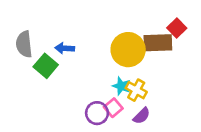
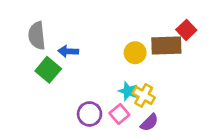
gray semicircle: (24, 44) -> (37, 36), moved
yellow circle: (128, 50) -> (135, 53), size x0.6
purple circle: (97, 113) -> (90, 114), moved

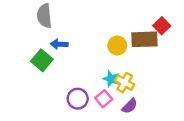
gray semicircle: (37, 36) -> (44, 16), moved

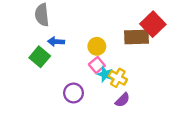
red square: (162, 26) -> (153, 24), size x1.5
yellow circle: (117, 45) -> (97, 46), moved
pink square: (104, 99) -> (97, 65), moved

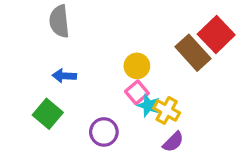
brown rectangle: (136, 37) -> (193, 53), turned 50
blue arrow: (56, 42) -> (64, 76), moved
green square: (40, 57) -> (48, 114), moved

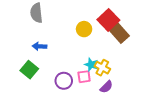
red square: (216, 35) -> (108, 20), moved
yellow circle: (137, 66) -> (84, 29), moved
pink square: (137, 92) -> (84, 77), moved, turned 32

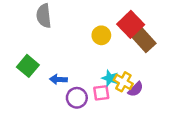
blue arrow: (39, 46) -> (58, 79), moved
green square: (29, 70) -> (28, 66), moved
purple semicircle: (106, 87) -> (136, 89), moved

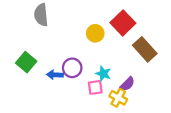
brown rectangle: (143, 39) -> (145, 49), moved
yellow cross: (123, 82) -> (118, 98), moved
purple circle: (77, 98) -> (72, 68), moved

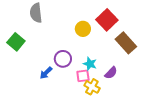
green square: (26, 62) -> (16, 42), moved
blue arrow: (55, 75) -> (46, 73), moved, turned -48
yellow cross: (118, 98) -> (92, 87), moved

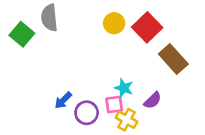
yellow circle: (83, 29) -> (114, 23), moved
green square: (16, 42) -> (22, 34), moved
purple circle: (63, 59) -> (87, 113), moved

